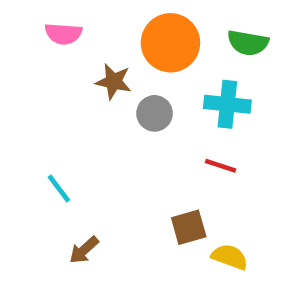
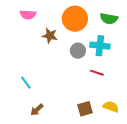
gray circle: (155, 113) -> (78, 51), moved
brown square: (189, 227) -> (85, 109), moved
yellow semicircle: (230, 257) -> (111, 107), moved

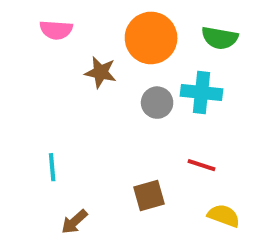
red line: (97, 73) -> (201, 165), moved
cyan line: (26, 83) -> (52, 167), turned 32
brown square: (85, 109) -> (149, 195), moved

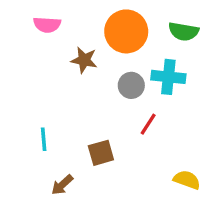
red line: (201, 165) -> (148, 124), moved, turned -75
brown square: (149, 195) -> (101, 153), moved

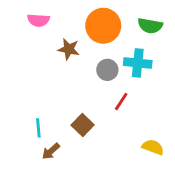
cyan line: (44, 139) -> (38, 128), moved
brown square: (101, 153) -> (83, 125), turned -30

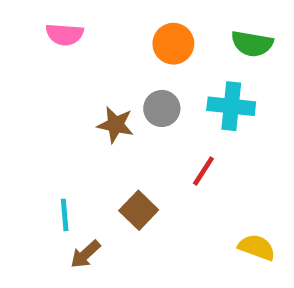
orange circle: (103, 26) -> (173, 44), size x0.7
brown star: (69, 49) -> (116, 125), moved
gray circle: (107, 70) -> (162, 108), moved

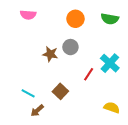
cyan cross: (231, 106) -> (110, 63), moved, turned 36
cyan line: (65, 215) -> (28, 93), turned -56

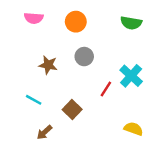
orange circle: (75, 19) -> (76, 22), moved
brown star: (50, 54) -> (48, 65), moved
cyan line: (28, 93) -> (34, 100), moved

